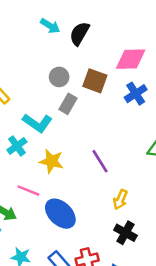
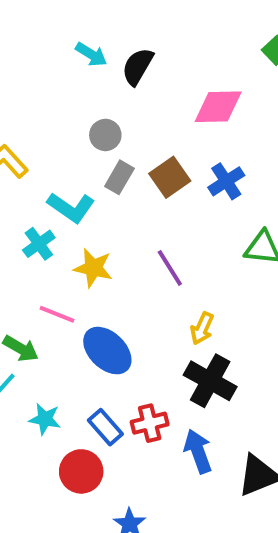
brown square: (95, 81) -> (170, 177), moved, turned 35
blue cross: (136, 94) -> (226, 181), moved
black cross: (125, 233) -> (210, 381), size x1.4

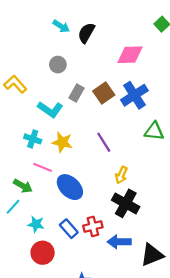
gray circle: (105, 135) -> (58, 65), moved
blue cross: (226, 181) -> (134, 95), size x1.4
cyan cross: (39, 244) -> (33, 139), moved, turned -35
blue arrow: (198, 451) -> (119, 242), turned -70
red circle: (81, 471) -> (43, 253), moved

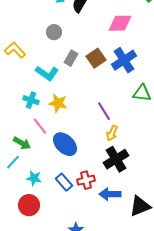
purple line: (104, 142) -> (104, 111), moved
pink line: (43, 167) -> (40, 126), turned 30
black cross: (126, 203) -> (116, 159), turned 30
red circle: (43, 253) -> (29, 205), moved

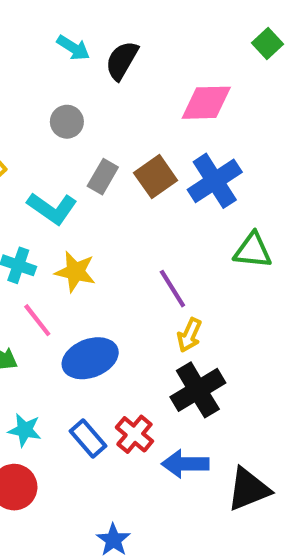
blue ellipse: (65, 144) -> (90, 358), turned -65
red cross: (86, 180) -> (134, 434), turned -36

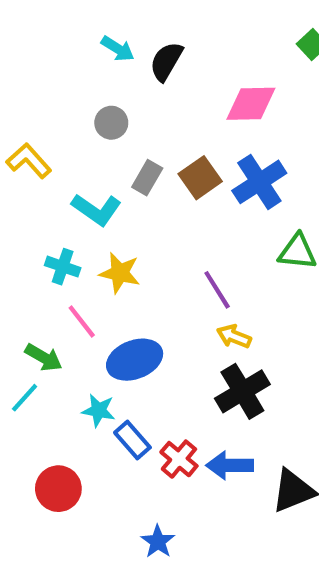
yellow arrow: (189, 335) -> (234, 336), turned 88
cyan star: (25, 430) -> (99, 410), moved
red cross: (134, 434) -> (179, 459), moved

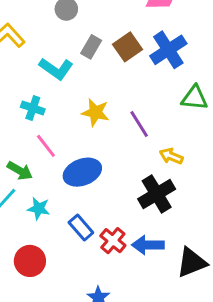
yellow star: (120, 273) -> (95, 112), moved
yellow arrow: (234, 336) -> (171, 156), moved
cyan star: (99, 410) -> (39, 209), moved

